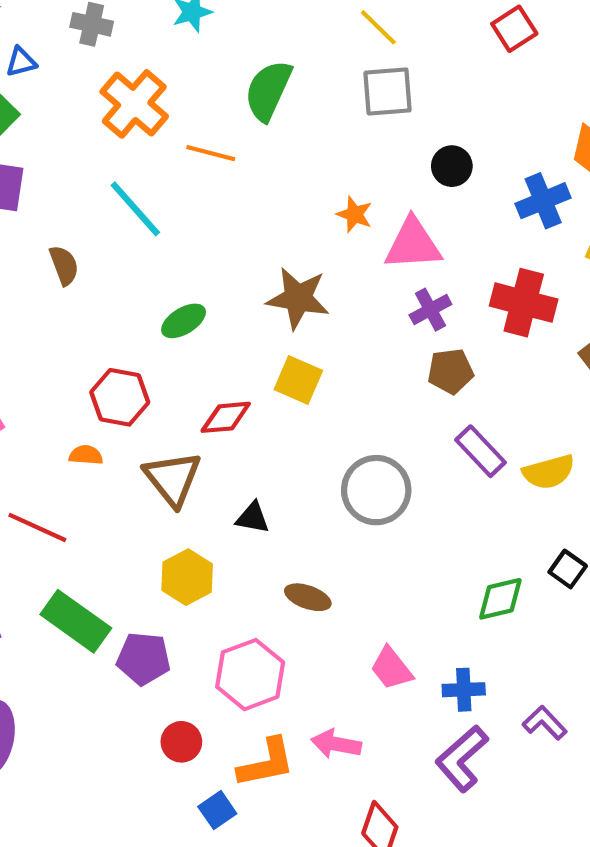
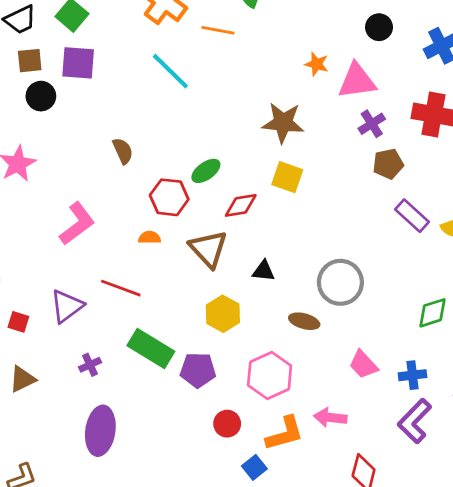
brown semicircle: (64, 265) -> (123, 151), moved
green ellipse: (184, 321) -> (206, 171), moved
gray circle: (376, 490) -> (340, 282), moved

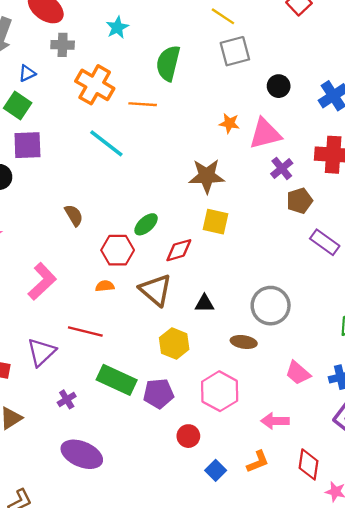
purple ellipse: (100, 431) -> (82, 454), turned -69
orange L-shape: (285, 434) -> (258, 462), moved, size x0.7

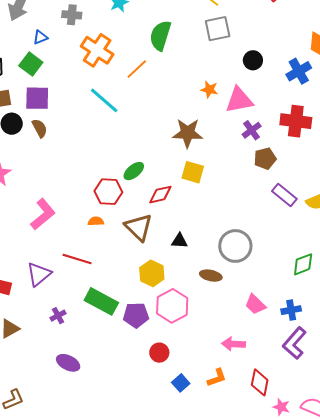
orange line: (143, 104) -> (137, 69), turned -50
brown semicircle: (74, 215) -> (40, 128), moved
pink hexagon: (220, 391) -> (172, 306), moved
purple ellipse: (82, 454) -> (68, 363), size x0.7

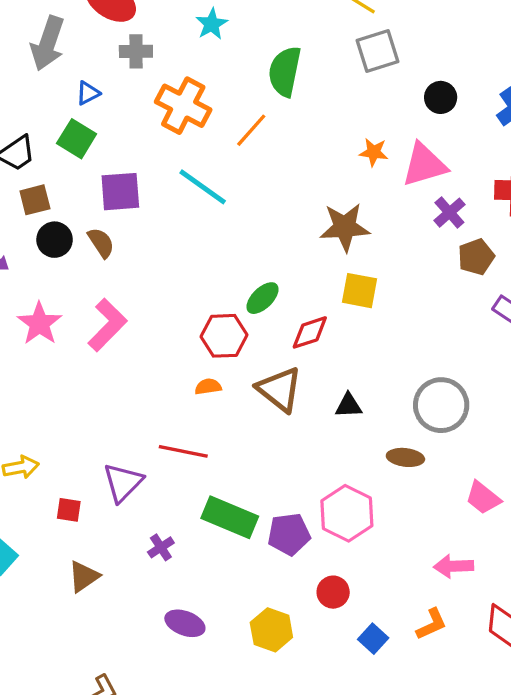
purple square: (37, 98) -> (120, 192), moved
pink L-shape: (43, 214) -> (107, 325), moved
yellow hexagon: (152, 273) -> (271, 630), moved

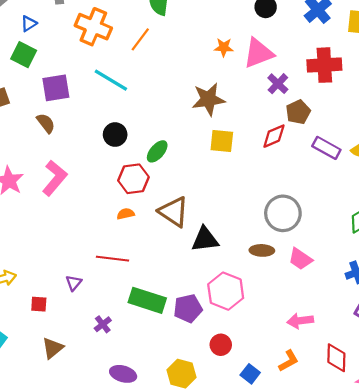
black circle: (55, 240) -> (115, 135), moved
red diamond: (310, 332) -> (274, 136), moved
black triangle: (349, 406) -> (205, 239), moved, size x1.5
purple triangle: (123, 483) -> (74, 283), size x0.6
pink trapezoid: (483, 498) -> (300, 259), moved

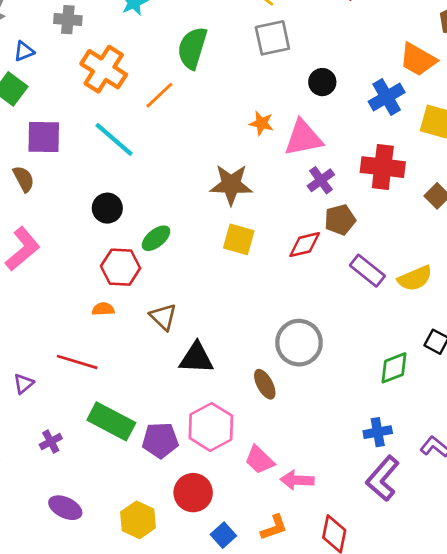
brown triangle: (174, 212) -> (163, 317), size x0.7
brown ellipse: (262, 250) -> (265, 384), turned 50
pink trapezoid: (300, 259) -> (260, 460), moved
red circle: (221, 345) -> (193, 493), size x1.4

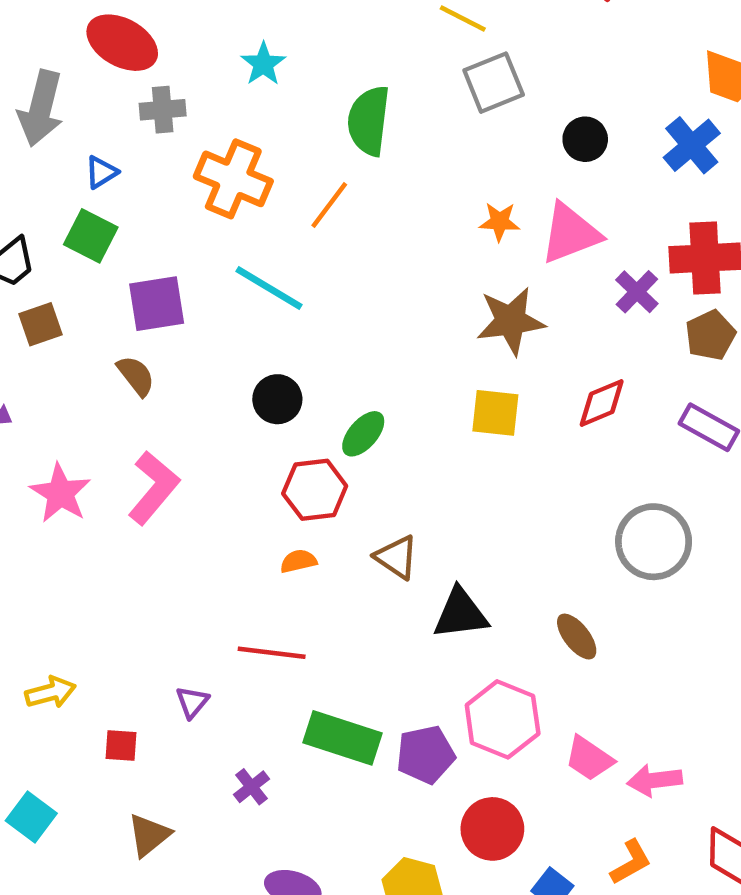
purple cross: (321, 180) -> (637, 292), moved
brown star: (231, 185) -> (511, 321), moved
brown pentagon: (340, 220) -> (710, 335), moved
gray circle: (299, 343) -> (654, 542), moved

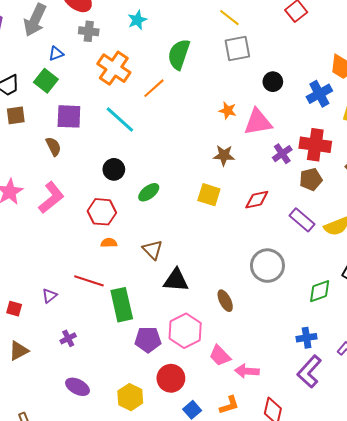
brown star: (511, 321) -> (224, 155), size x0.7
red hexagon: (315, 490) -> (102, 212), moved
green rectangle: (342, 738) -> (122, 305), moved, turned 48

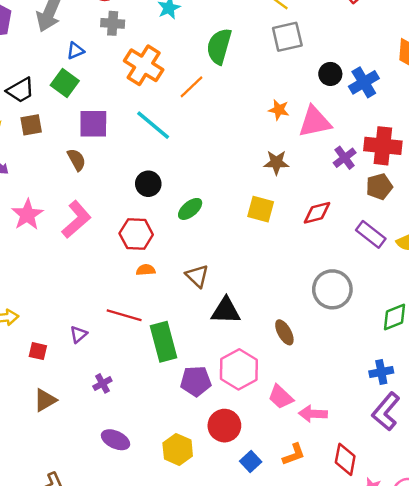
blue cross: (319, 94) -> (364, 82), moved

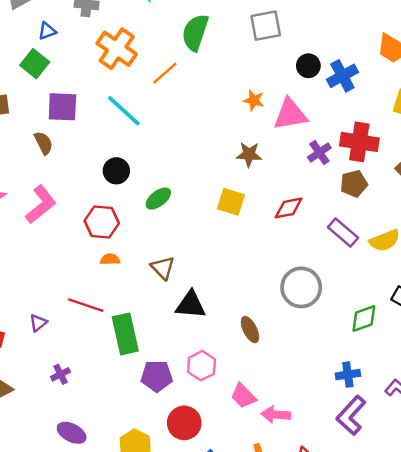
pink hexagon: (239, 369) -> (202, 366), size x0.7

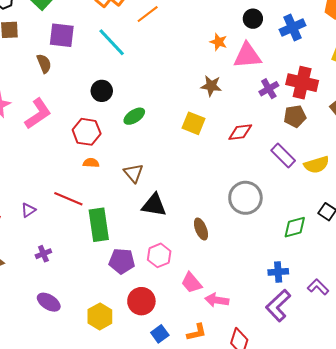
black circle: (308, 66) -> (253, 19), moved

